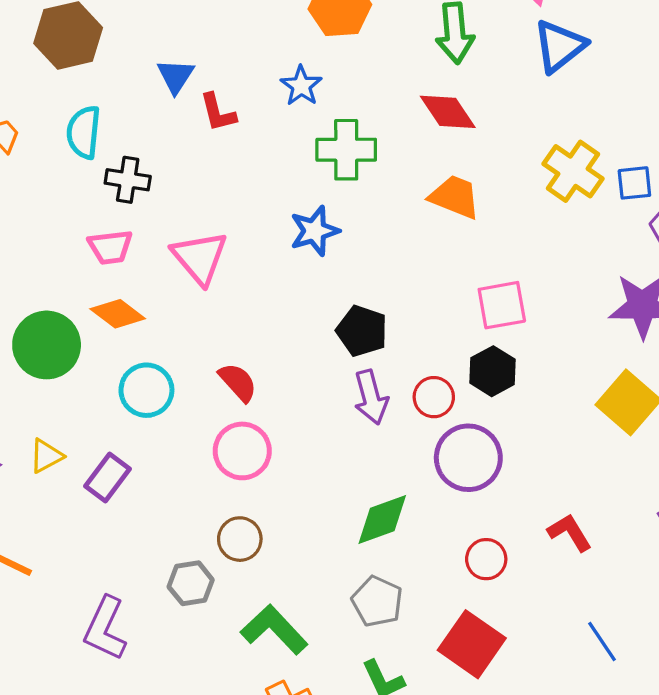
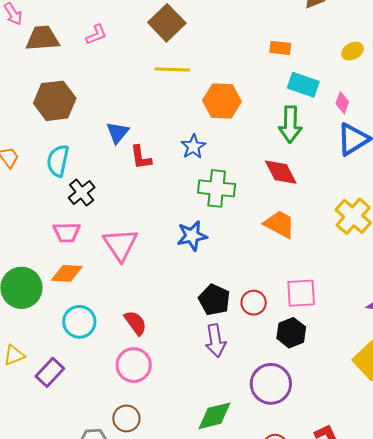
black cross: (128, 180) -> (82, 193), turned 36
orange diamond: (118, 314) -> (67, 273), turned -40
red circle: (434, 397) -> (254, 303), moved

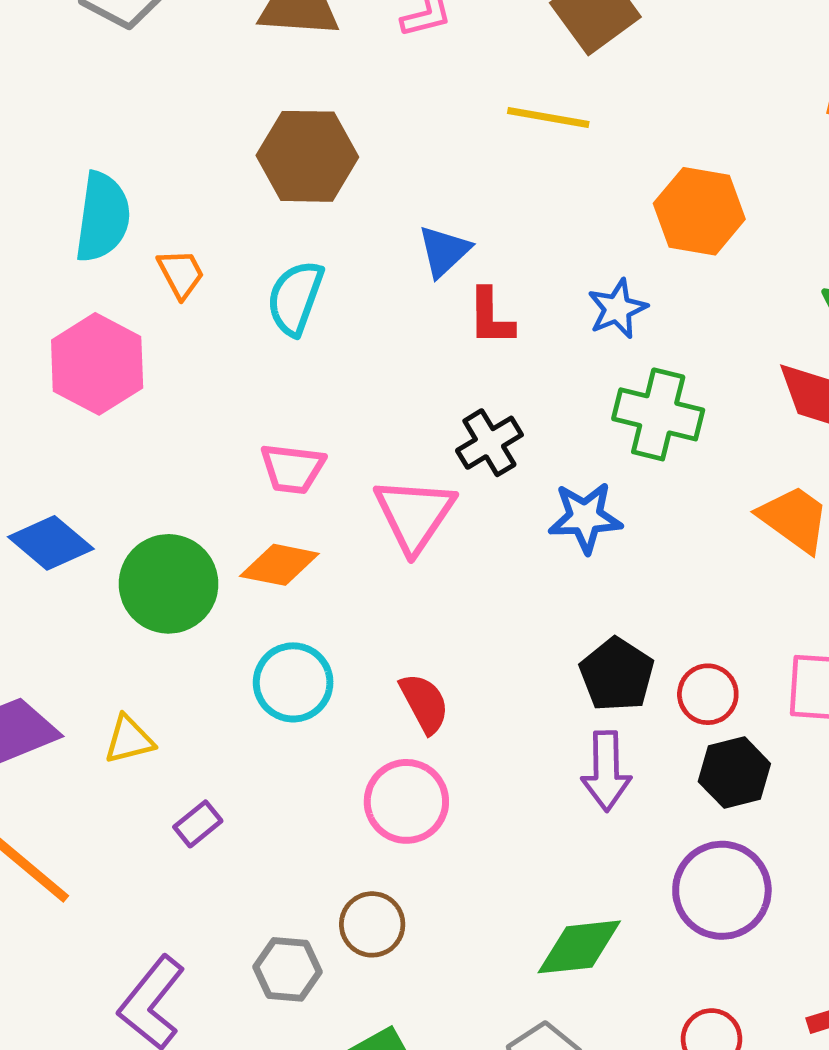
yellow line: (172, 70) -> (548, 118), moved
black cross: (82, 193) -> (489, 443), moved
black hexagon: (291, 333) -> (734, 773), moved
purple rectangle: (50, 372) -> (198, 824), moved, size x0.7

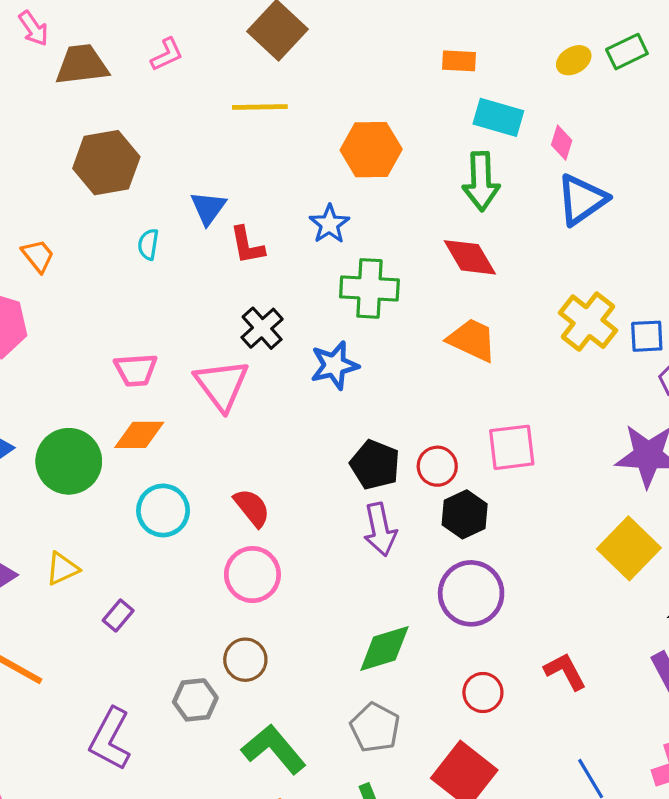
cyan semicircle: (295, 298) -> (148, 244), moved, size x0.6

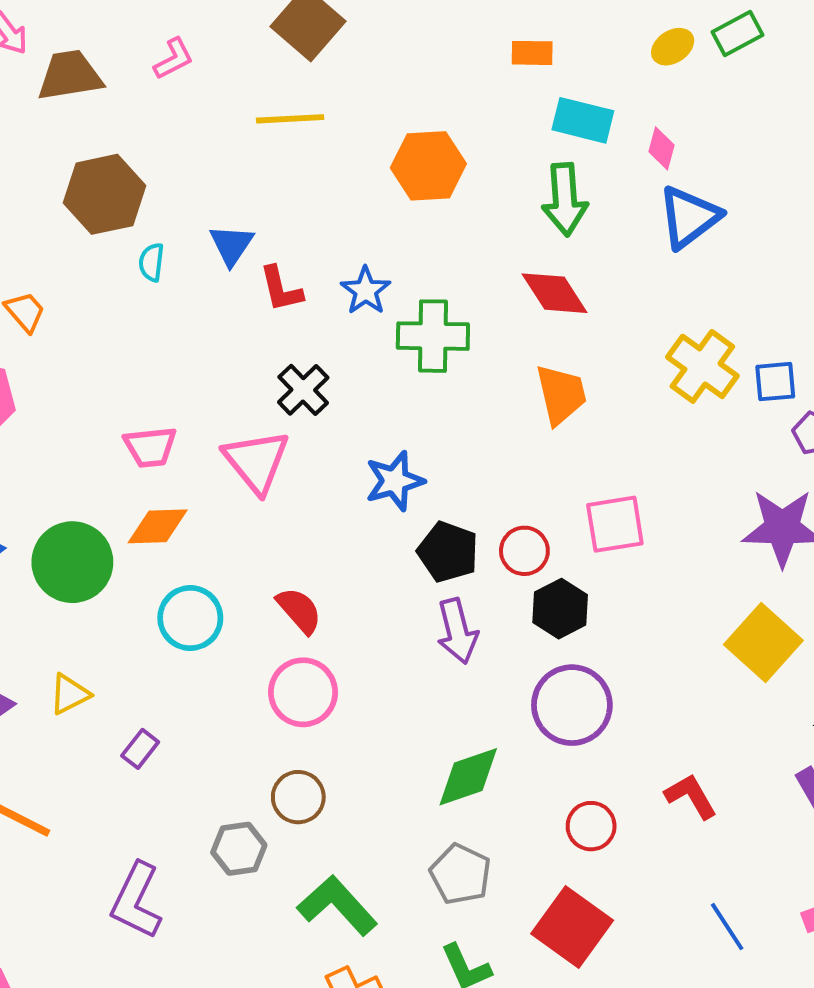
blue star: (329, 224) -> (366, 291), moved
cyan semicircle: (148, 244) -> (151, 262), moved
orange trapezoid: (472, 340) -> (561, 394), turned 54
blue star: (334, 365) -> (395, 481), moved

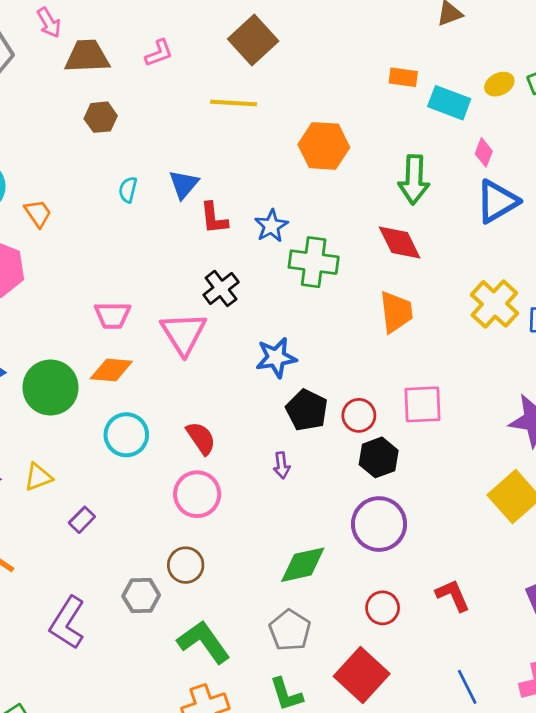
cyan rectangle: (583, 120) -> (449, 103), moved
brown hexagon: (104, 194) -> (101, 117), moved, size x0.6
purple arrow: (457, 631) -> (282, 465), moved, size x0.6

